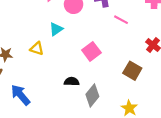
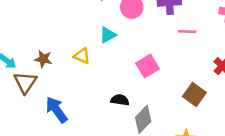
pink line: (121, 20) -> (187, 32), turned -32

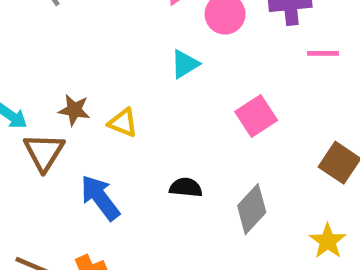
yellow triangle: (82, 56) -> (123, 123), moved
black semicircle: (120, 100) -> (186, 187), moved

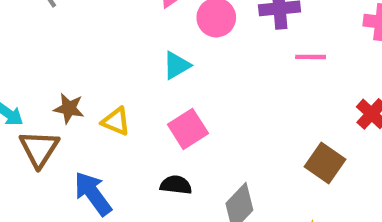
pink square: (256, 116) -> (188, 129), moved

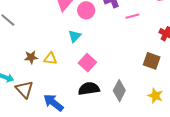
brown star: (69, 108) -> (31, 57), moved
yellow triangle: (116, 121) -> (50, 59), moved
black semicircle: (176, 185) -> (89, 89), size x1.5

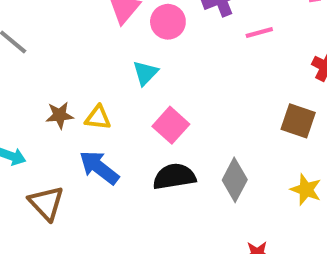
brown triangle: (24, 89) -> (46, 203), moved
blue arrow: (53, 103) -> (99, 167), moved

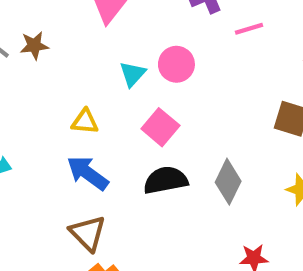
pink circle: (168, 22) -> (176, 64), moved
brown star: (60, 115) -> (34, 46), moved
brown triangle: (46, 203) -> (88, 233), moved

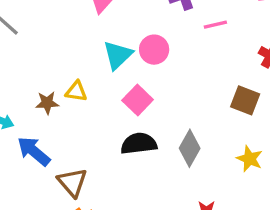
brown star: (34, 46) -> (47, 103), moved
cyan triangle: (133, 74) -> (118, 55), size x1.4
blue arrow: (88, 173) -> (34, 151), moved

